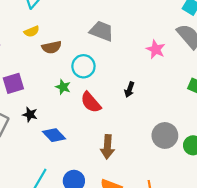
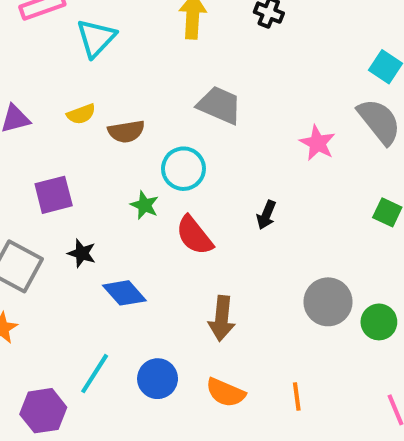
yellow semicircle: (32, 31) -> (81, 114), moved

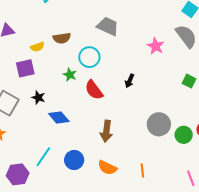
yellow semicircle: (81, 114) -> (37, 47), moved

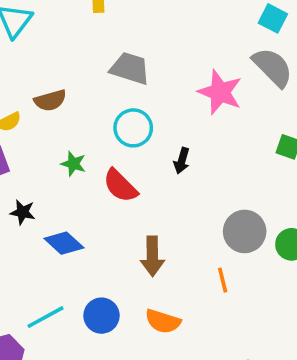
pink star: (156, 46) -> (220, 92), size x1.4
cyan circle: (89, 57) -> (133, 128), moved
cyan line: (43, 157) -> (46, 317), turned 35
orange line: (142, 170) -> (223, 280), moved

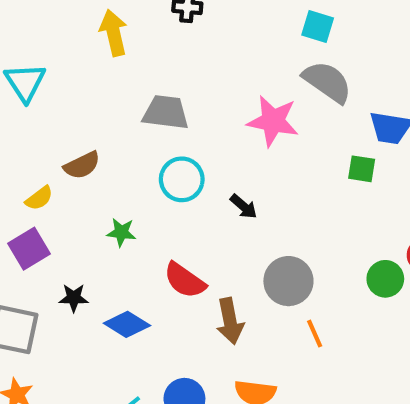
black arrow: (182, 161) -> (244, 207), turned -55
red semicircle: (120, 186) -> (185, 280), moved
gray circle: (245, 231) -> (288, 281), moved

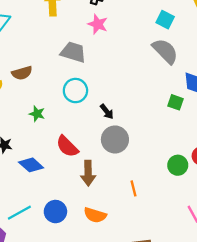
pink star: (273, 121) -> (98, 24), moved, size x0.7
gray circle: (288, 281) -> (115, 139), moved

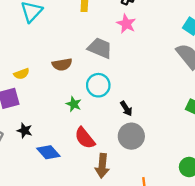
brown semicircle: (22, 73) -> (62, 64), moved
green star: (37, 114) -> (74, 104), moved

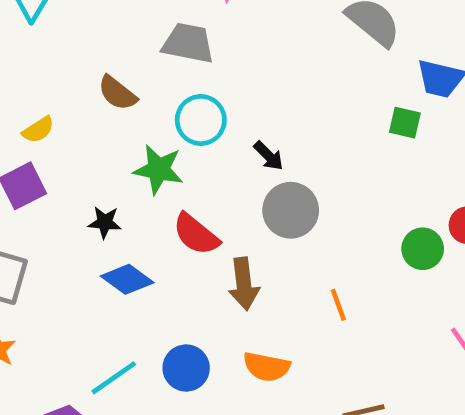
brown semicircle: (62, 64) -> (117, 93), turned 60
green star: (74, 104) -> (158, 169), size x1.5
black star: (25, 131) -> (105, 222), moved

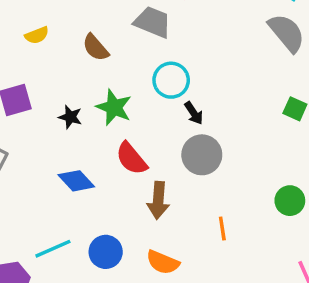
cyan circle: (201, 120) -> (171, 80), moved
yellow semicircle: (38, 130) -> (37, 35), moved
black star: (105, 222) -> (70, 117), moved

